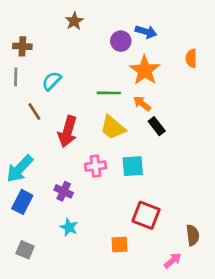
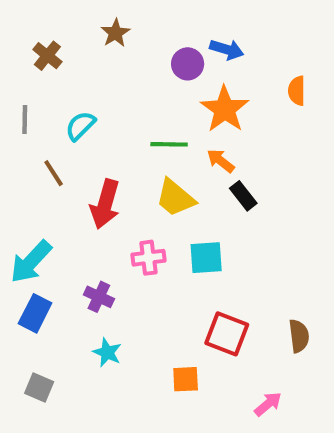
brown cross: (22, 46) -> (47, 56), moved, turned 36
brown semicircle: (193, 235) -> (299, 336), moved

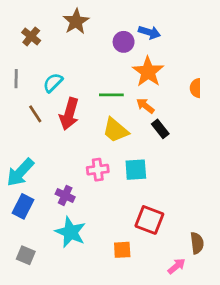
brown star: (115, 33) -> (76, 21), size x1.4
orange semicircle: (297, 91) -> (196, 88), moved
red arrow: (105, 204) -> (69, 114), moved
brown semicircle: (299, 336) -> (197, 243), moved
cyan star: (107, 352) -> (71, 232), size x1.6

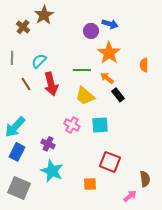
brown star: (76, 21) -> (44, 15), moved
red arrow: (69, 114) -> (51, 84), turned -30
pink cross: (98, 170) -> (72, 125), turned 35
gray square: (26, 255) -> (19, 188), size x1.6

